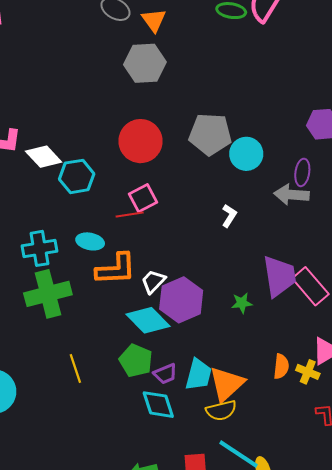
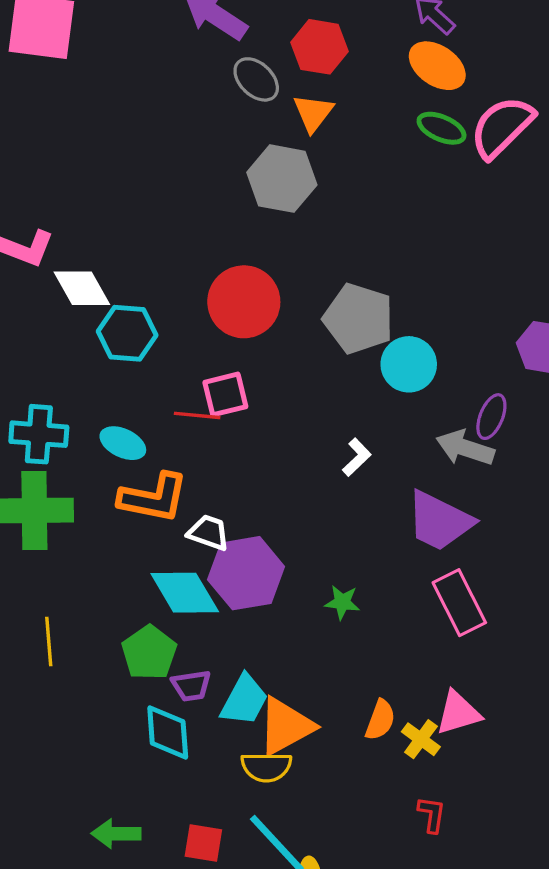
purple trapezoid: (279, 276) -> (439, 521), moved, turned 111
white trapezoid: (153, 281) -> (208, 533), turned 52

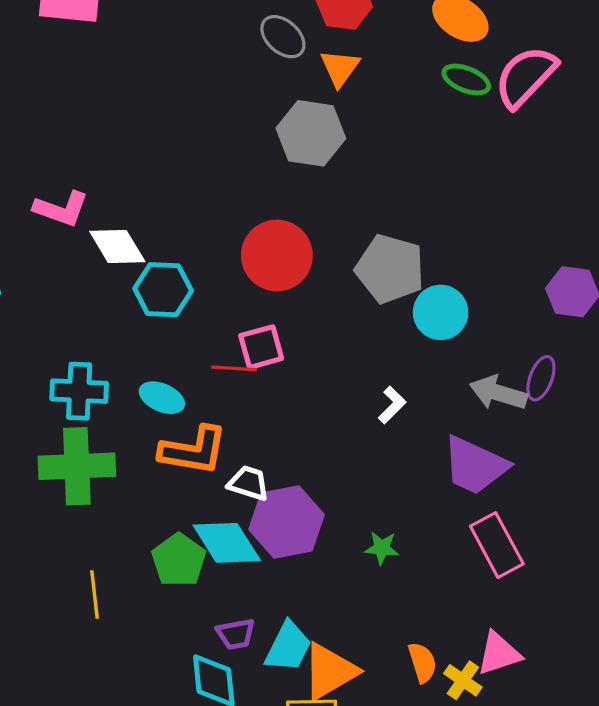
purple ellipse: (491, 417) -> (541, 378), moved
green pentagon: (149, 653) -> (179, 560), moved
orange semicircle: (380, 720) -> (422, 662), turned -36

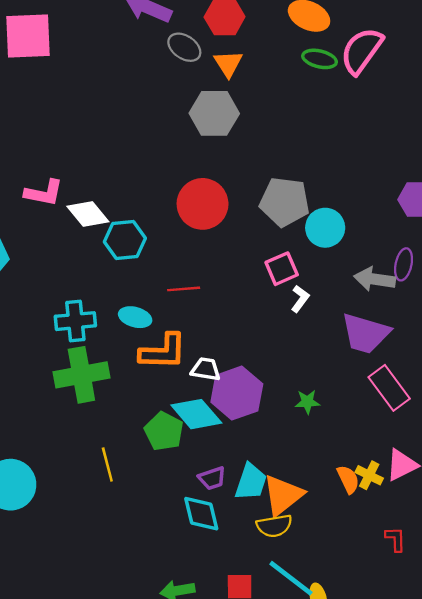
pink square: (261, 347) -> (282, 269), moved
yellow cross: (463, 680) -> (369, 475), moved

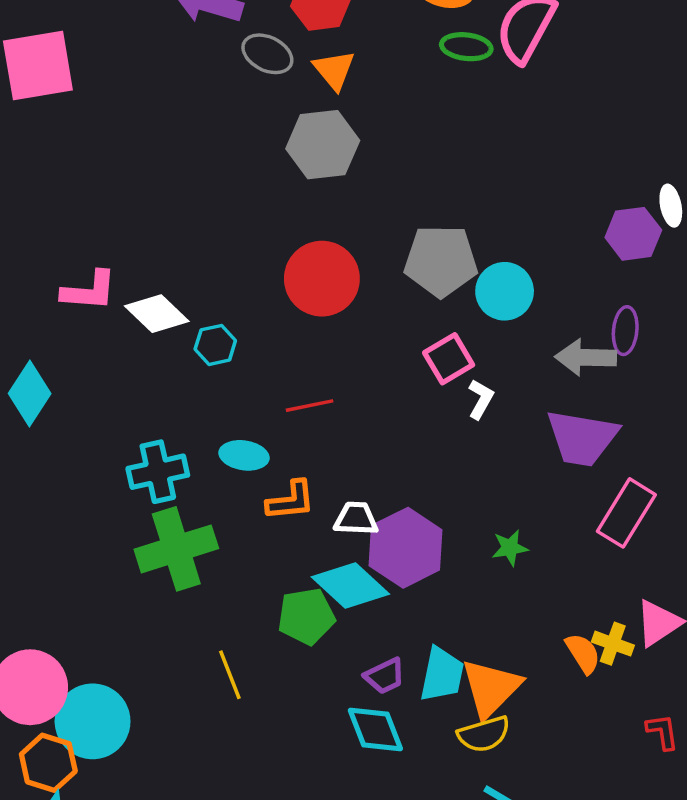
cyan hexagon: (125, 240) -> (215, 345), size x0.7
orange L-shape: (163, 352) -> (291, 501), size x0.7
pink rectangle: (389, 388) -> (626, 513), turned 75
green pentagon: (164, 431) -> (306, 616), turned -30

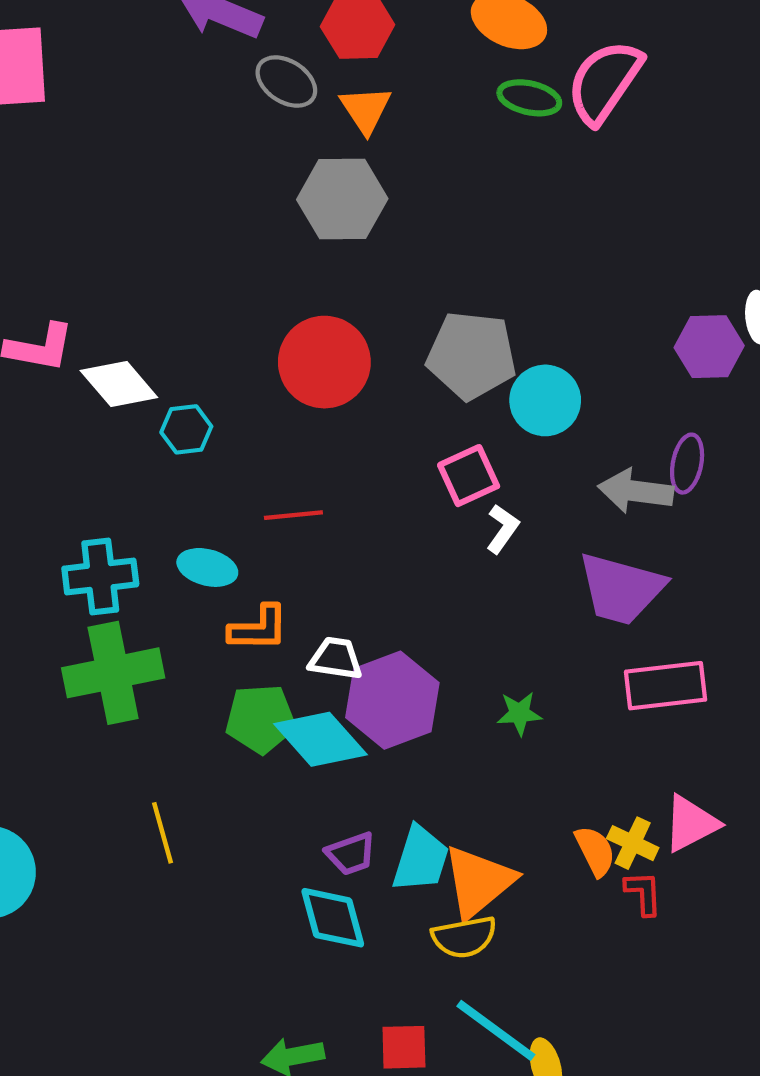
pink rectangle: (626, 513) -> (666, 686), turned 46
green pentagon: (306, 616) -> (261, 719), moved
red L-shape: (663, 732) -> (643, 893), moved

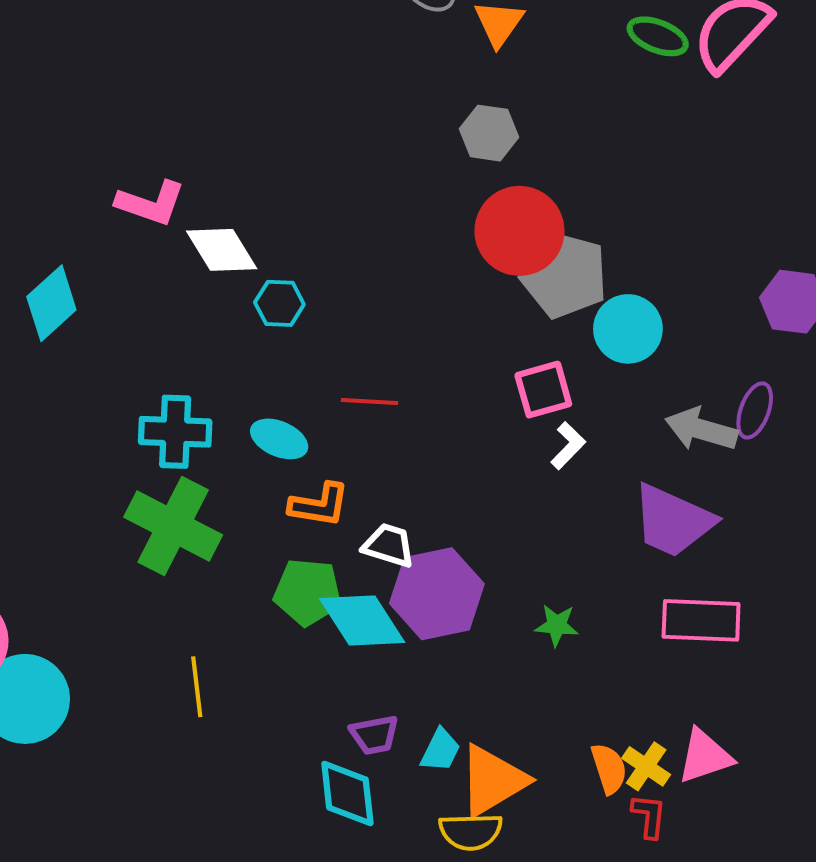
gray hexagon: (342, 199) -> (489, 133), moved, size x0.7
red circle: (324, 362) -> (519, 231), moved
green cross: (113, 673) -> (173, 526), turned 30
cyan trapezoid: (421, 859) -> (440, 750), size x0.7

